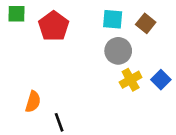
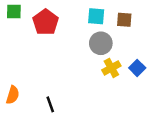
brown square: (146, 23) -> (124, 20), turned -35
orange semicircle: (33, 102) -> (13, 95), moved

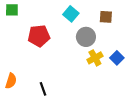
cyan square: (96, 16) -> (71, 14), moved, turned 35
red pentagon: (46, 22) -> (39, 36), moved, turned 30

